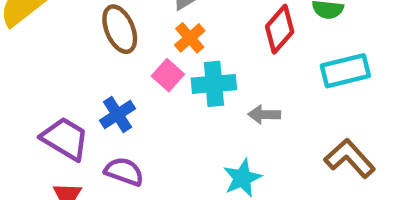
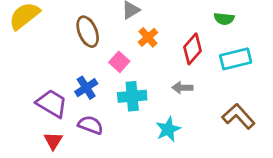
red diamond: (280, 29) -> (192, 49), moved
orange cross: (190, 38) -> (148, 37), moved
cyan cross: (214, 84) -> (132, 96), moved

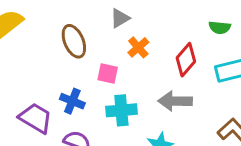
pink square: (119, 62) -> (108, 73), turned -30
blue cross: (86, 88) -> (72, 101), turned -35
gray arrow: (182, 88) -> (175, 101), size x1.5

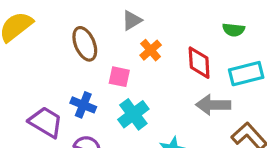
red diamond: (186, 60) -> (199, 63), turned -44
gray arrow: (175, 101) -> (213, 105), moved
cyan cross: (121, 110) -> (133, 114), turned -32

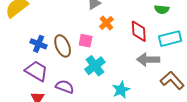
brown ellipse: (85, 44) -> (63, 46), moved
blue cross: (83, 105) -> (39, 44), moved

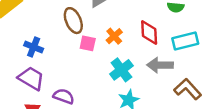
orange cross: (106, 23) -> (114, 36), moved
brown ellipse: (63, 46) -> (73, 21), moved
cyan cross: (95, 66) -> (121, 70), moved

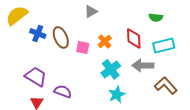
brown ellipse: (73, 21) -> (61, 37), moved
blue cross: (34, 47) -> (38, 33), moved

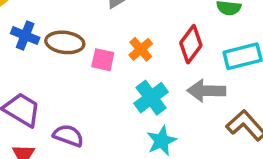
brown ellipse: (61, 37) -> (65, 42), turned -60
red diamond: (134, 38) -> (191, 44), turned 40

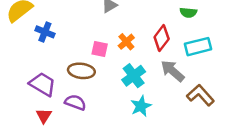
brown ellipse: (65, 42) -> (81, 71), moved
gray arrow: (206, 91) -> (173, 71), turned 40

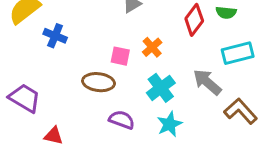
red diamond: (162, 38) -> (194, 20), moved
purple trapezoid: (43, 84) -> (25, 98), moved
purple semicircle: (75, 102) -> (122, 120), moved
red triangle: (44, 116) -> (54, 136), turned -49

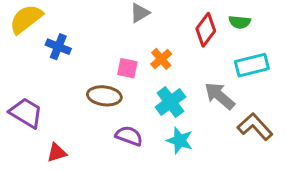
cyan star: (170, 124) -> (180, 140), turned -30
red triangle: (54, 136) -> (57, 153), turned -30

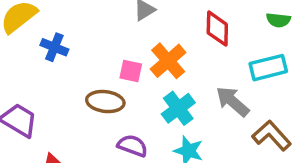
green semicircle: (240, 22) -> (278, 20), moved
red diamond: (206, 30) -> (217, 29), turned -36
orange cross: (161, 59) -> (168, 61), size x1.5

